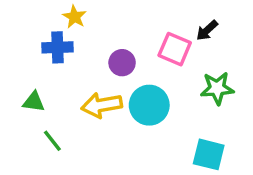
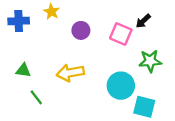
blue cross: (57, 47) -> (19, 21), moved
purple circle: (122, 63) -> (81, 30), moved
cyan circle: (149, 105) -> (121, 86), moved

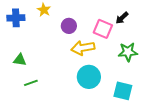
yellow arrow: (70, 73) -> (83, 48), moved
cyan circle: (121, 86) -> (89, 77), moved
green line: (36, 97) -> (31, 83), turned -72

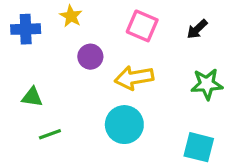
purple circle: (69, 26) -> (90, 57), moved
pink square: (103, 29) -> (142, 26), moved
cyan circle: (89, 77) -> (124, 125), moved

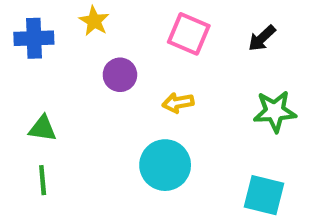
yellow arrow: (134, 78) -> (178, 103), size x0.6
green line: (50, 134) -> (43, 180), moved, turned -75

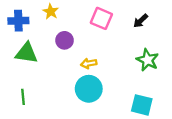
yellow arrow: (178, 103) -> (89, 63), moved
green star: (275, 111) -> (148, 60), turned 30
green triangle: (43, 129) -> (26, 53), moved, size x1.5

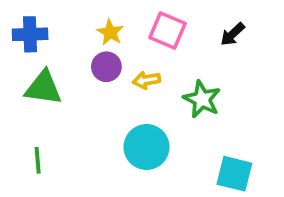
yellow star: (51, 12) -> (110, 32), moved
green star: (148, 60) -> (202, 99), moved
yellow arrow: (89, 63) -> (147, 80), moved

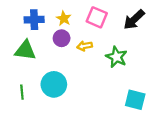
blue cross: (30, 34) -> (34, 20), moved
black arrow: (232, 34) -> (134, 20), size x1.5
cyan circle: (147, 147) -> (54, 84), moved

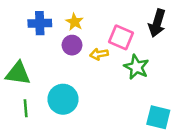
pink square: (97, 17) -> (121, 37), moved
black arrow: (134, 20) -> (157, 23), turned -30
green triangle: (25, 50) -> (18, 73), moved

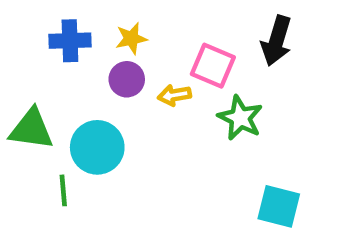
yellow star: (75, 22) -> (131, 38), turned 30
cyan circle: (63, 99) -> (97, 147), moved
green line: (26, 108) -> (63, 190), moved

